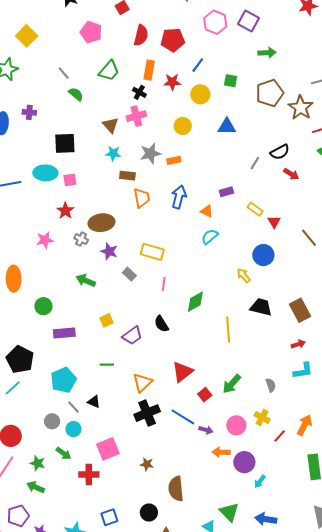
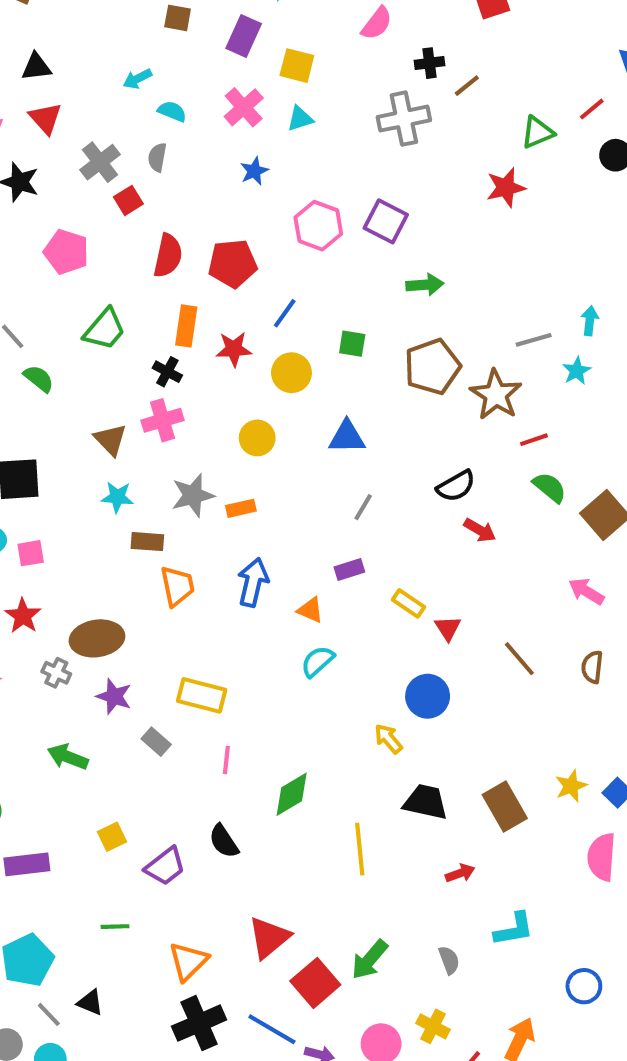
gray line: (255, 163) -> (363, 507), moved
red arrow: (298, 344) -> (460, 873), moved
red square: (205, 395) -> (315, 983), size x1.6

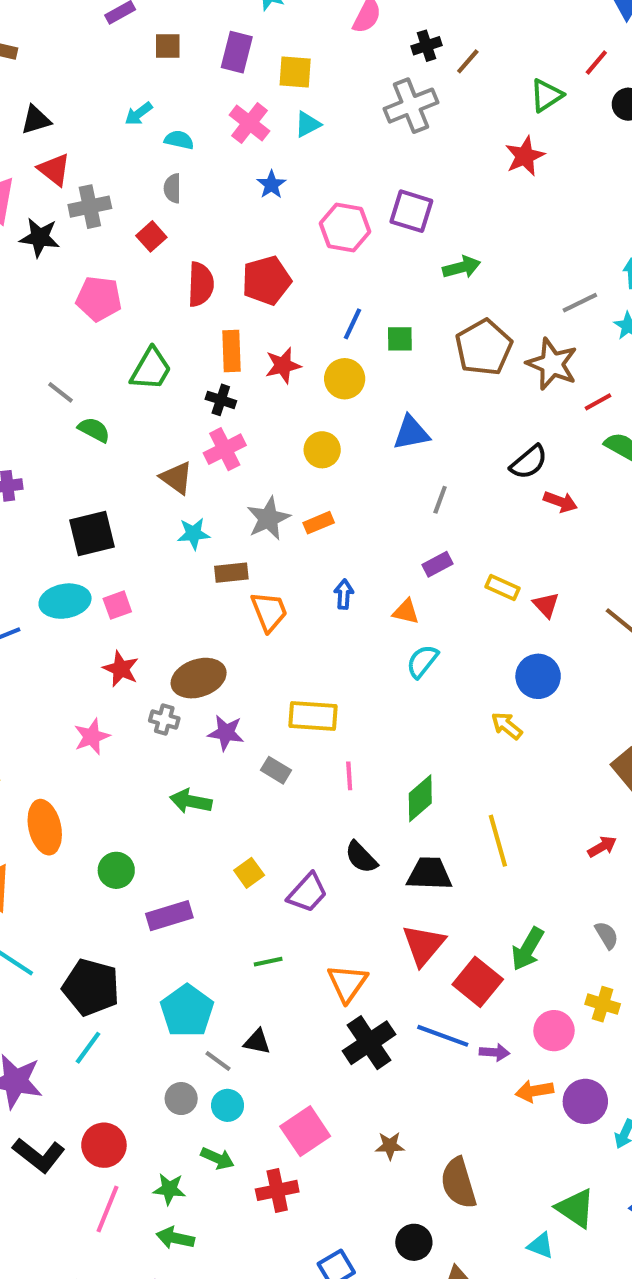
gray cross: (100, 162) -> (90, 207), moved, turned 36
blue line: (285, 313) -> (352, 324), moved
blue arrow: (253, 582) -> (344, 594), size x0.6
black trapezoid: (426, 802) -> (429, 874), moved

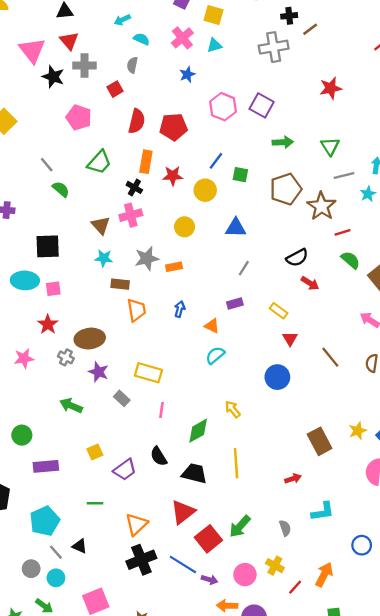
green triangle: (546, 95) -> (330, 146), moved, turned -42
yellow rectangle: (502, 587) -> (279, 311), moved
yellow arrow: (507, 726) -> (233, 409), moved

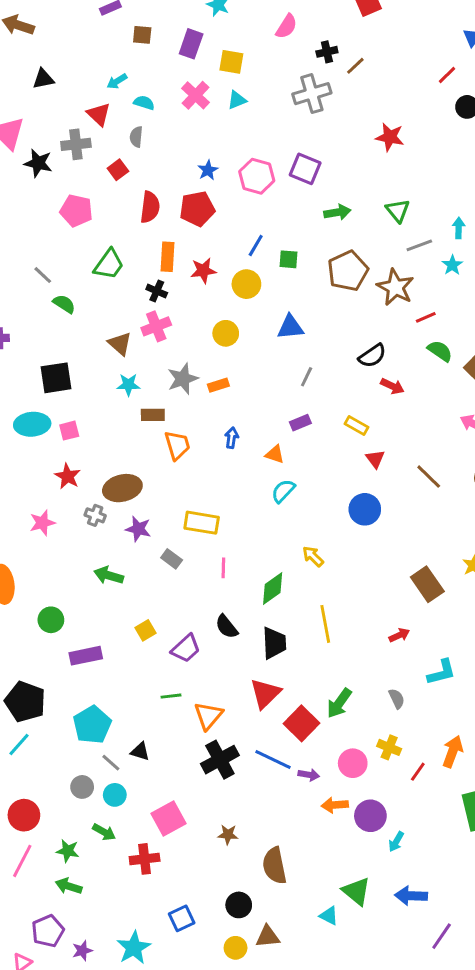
red triangle: (69, 41) -> (99, 114), moved
blue star: (187, 74) -> (208, 170), moved
red star: (331, 88) -> (390, 137), turned 30
black trapezoid: (194, 473) -> (274, 643), turned 80
green line: (95, 503) -> (171, 696), moved

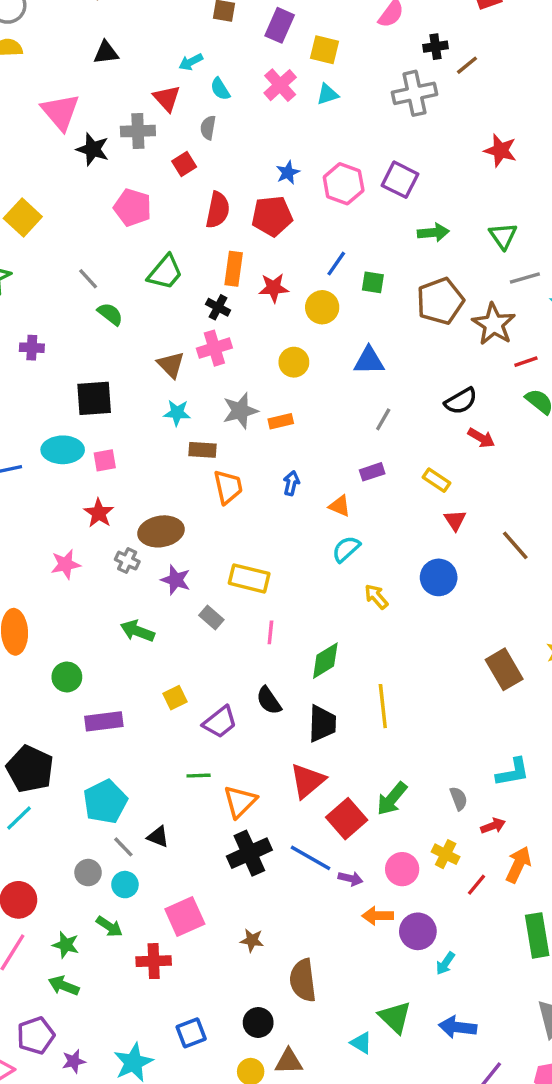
cyan semicircle: (144, 103) -> (220, 89), turned -144
yellow arrow: (313, 556) -> (376, 597), moved
red arrow: (399, 635) -> (493, 826), moved

